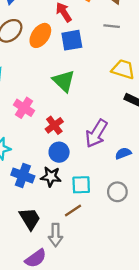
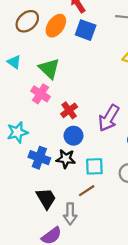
blue square: (72, 40) -> (86, 30), turned 30
green triangle: (64, 81) -> (49, 69), moved

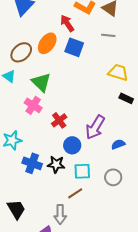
brown ellipse: (27, 21) -> (21, 52), moved
blue circle: (73, 136) -> (72, 145), moved
black trapezoid: (46, 198) -> (16, 209), moved

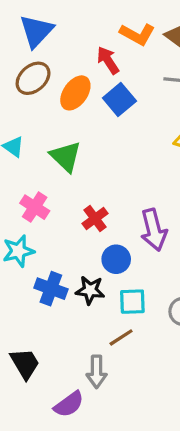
blue square: (74, 47) -> (119, 99), turned 30
brown ellipse: (21, 52) -> (33, 78), moved
pink cross: (33, 105) -> (35, 207), moved
purple arrow: (95, 127) -> (154, 230), turned -45

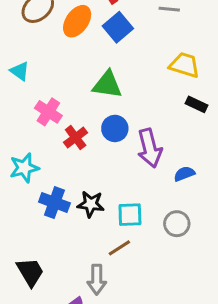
green triangle: (66, 157) -> (107, 85), moved, turned -36
pink cross: (35, 207) -> (48, 112), moved
red cross: (95, 218) -> (76, 138), moved
blue circle: (116, 259) -> (115, 128), moved

